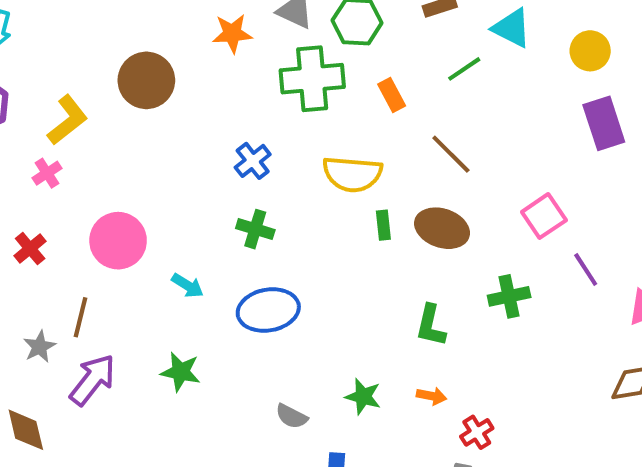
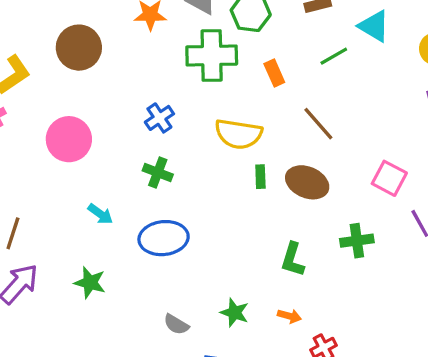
pink square: (544, 216) -> (389, 178), turned -32
pink circle: (118, 241) -> (69, 139), moved

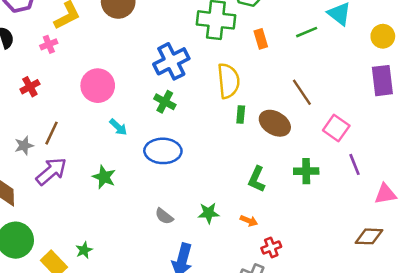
blue cross: (159, 118) -> (171, 61), size x1.6
brown line: (318, 124) -> (302, 92), moved
yellow semicircle: (238, 134) -> (228, 81), turned -112
pink circle: (69, 139) -> (98, 86), moved
green star: (235, 313) -> (209, 213), turned -30

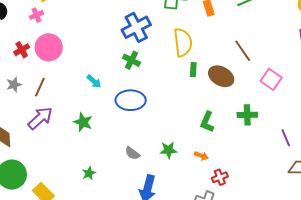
pink circle: (98, 86) -> (49, 47), moved
gray star: (24, 146) -> (14, 85), moved
purple line: (354, 164) -> (286, 138), moved
green star: (84, 250) -> (89, 173), moved

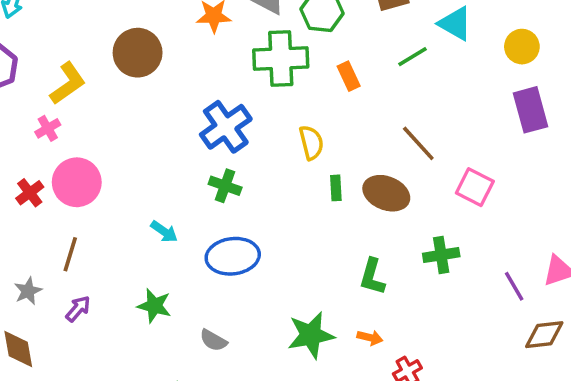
yellow semicircle: (183, 42) -> (311, 143), size x0.7
gray star: (14, 85) -> (28, 291), moved
purple arrow: (40, 118) -> (78, 309), size x0.6
green star: (168, 150) -> (311, 335), size x1.5
gray semicircle: (132, 153) -> (213, 340), moved

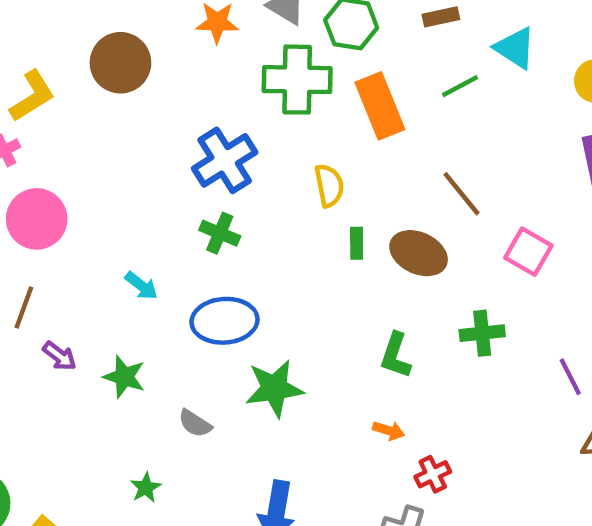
orange rectangle: (349, 76) -> (380, 106), size x1.8
purple arrow: (78, 309) -> (59, 356), moved, turned 84
green star: (311, 335) -> (274, 388), moved

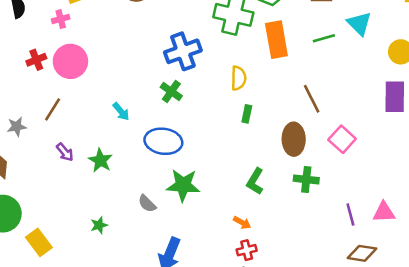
brown ellipse: (419, 253) -> (294, 139), moved, turned 52
purple arrow: (59, 356) -> (65, 152), moved
gray semicircle: (195, 423) -> (147, 204), moved
red cross: (433, 474) -> (247, 250), moved

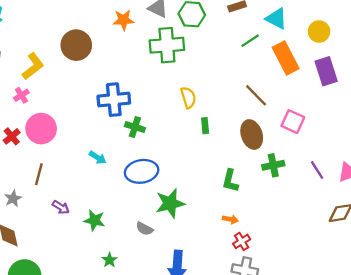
orange rectangle: (276, 40) -> (286, 58), moved
blue cross: (183, 51) -> (114, 100), moved, turned 32
green star: (100, 160) -> (94, 220), moved
purple line: (350, 215) -> (317, 170), moved

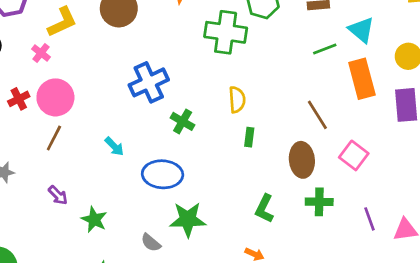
pink cross: (21, 95) -> (41, 53), turned -32
blue cross: (114, 100) -> (149, 82), turned -32
green cross: (135, 127) -> (183, 121), moved
brown line: (39, 174) -> (54, 138), moved

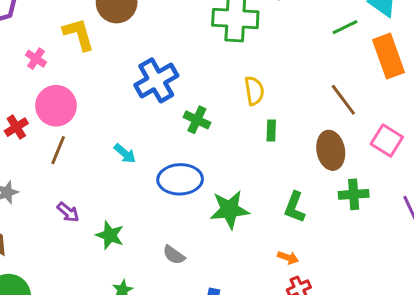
yellow L-shape: (62, 22) -> (79, 34), moved, turned -76
red cross: (19, 99) -> (16, 127), moved
green star: (188, 219) -> (229, 210), moved

